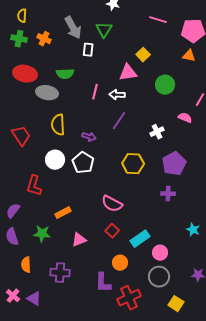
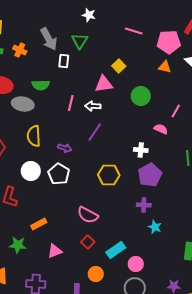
white cross: (157, 132) -> (141, 150), moved, turned 32
cyan star: (193, 230) -> (155, 227), moved

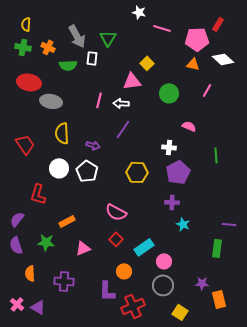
white star: (89, 15) -> (139, 12), moved
green semicircle: (41, 85) -> (68, 65), moved
pink line: (176, 111) -> (207, 90), moved

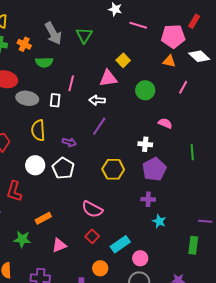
white rectangle: (92, 58) -> (55, 100), moved
pink line: (99, 100) -> (71, 83), moved

